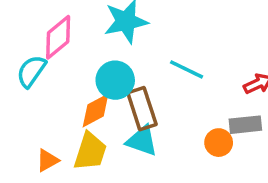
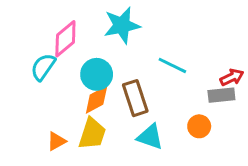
cyan circle: (115, 80) -> (97, 74), moved
gray rectangle: (245, 125) -> (221, 95), moved
cyan triangle: (142, 141) -> (150, 137), moved

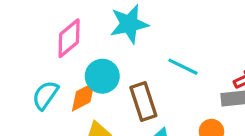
cyan semicircle: (43, 67) -> (45, 95), moved
orange diamond: (97, 100) -> (83, 97), moved

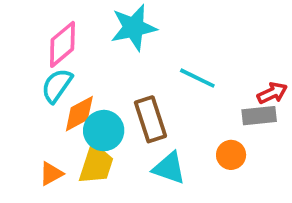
cyan circle: (102, 76) -> (104, 131), moved
cyan semicircle: (45, 95) -> (57, 86), moved

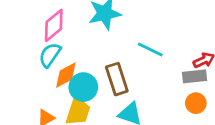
orange circle: (231, 155) -> (196, 103), moved

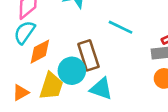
cyan circle: (83, 87) -> (72, 71), moved

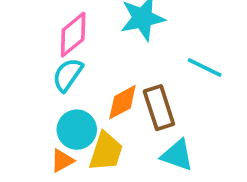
orange diamond: (40, 52) -> (122, 102), moved
cyan circle: (72, 71) -> (77, 130), moved

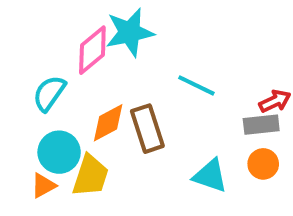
pink diamond: (73, 35) -> (92, 50), moved
cyan triangle: (177, 155) -> (210, 176), moved

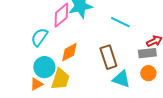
cyan line: (196, 85) -> (120, 22), moved
brown rectangle: (147, 129) -> (108, 57), moved

